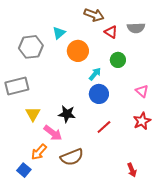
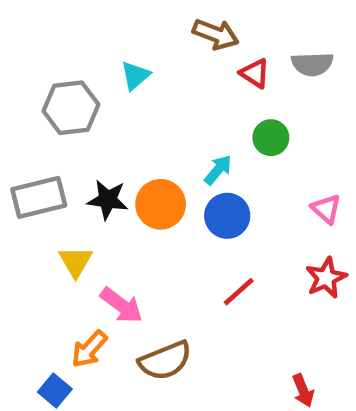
orange circle: (78, 51) -> (161, 204), moved
black star: (67, 114) -> (108, 200), moved

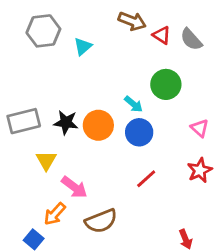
gray semicircle: (312, 64) -> (191, 39), turned 50
red triangle: (255, 73) -> (162, 35), moved
gray hexagon: (71, 108) -> (43, 31), moved
green circle: (271, 138) -> (166, 84), size x1.4
cyan arrow: (218, 170) -> (134, 104), turned 90

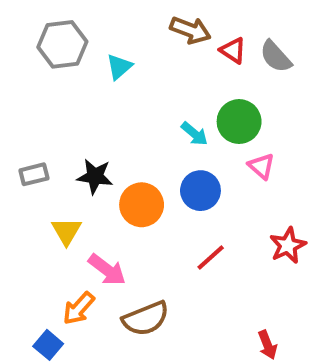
cyan arrow: (134, 104) -> (194, 134), moved
gray rectangle: (24, 121) -> (34, 174), size x0.6
orange circle: (98, 125) -> (142, 205), moved
pink triangle: (200, 128) -> (261, 166), moved

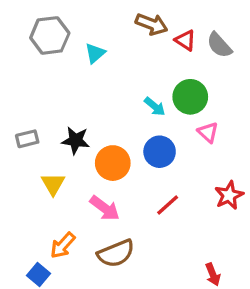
pink arrow: (107, 270) -> (105, 208), moved

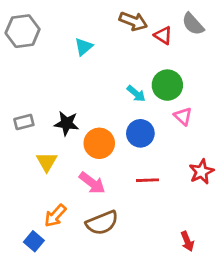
gray hexagon: (50, 35) -> (23, 31), moved
gray semicircle: (219, 45) -> (193, 24), moved
red line: (168, 205) -> (147, 180), turned 40

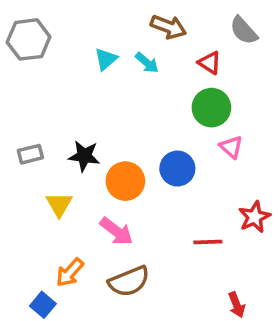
red triangle: (163, 35) -> (210, 63), moved
cyan arrow: (136, 94) -> (147, 63), moved
red line: (147, 180) -> (208, 242), moved

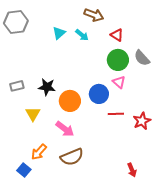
gray semicircle: (244, 30) -> (142, 58), moved
pink triangle: (231, 147) -> (119, 82), moved
red line: (208, 242) -> (116, 114), moved

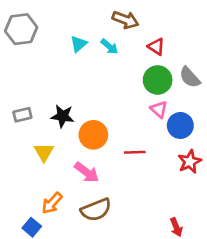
blue circle: (99, 94) -> (180, 125), moved
red line: (116, 114) -> (135, 152), moved

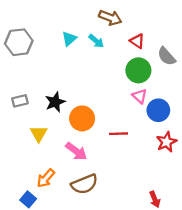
gray hexagon: (21, 29) -> (19, 42), moved
gray semicircle: (190, 77) -> (167, 56), moved
black star: (63, 116) -> (55, 102), turned -30

